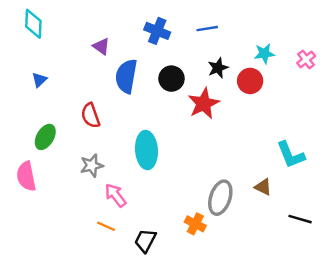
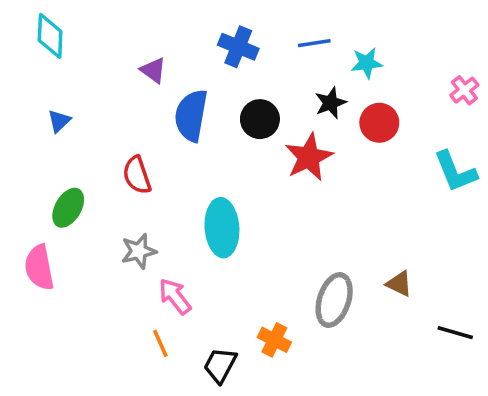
cyan star: (264, 54) -> (367, 63), moved
cyan L-shape: (291, 155) -> (455, 172), moved
orange cross: (195, 224) -> (274, 340), moved
orange line: (106, 226) -> (160, 343), turned 42

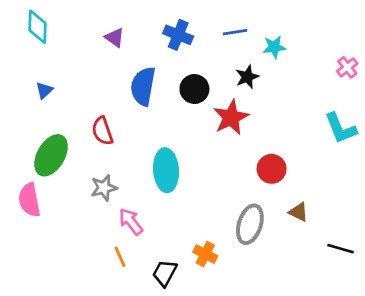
purple triangle: (153, 70) -> (115, 38), moved
red circle: (379, 123) -> (272, 169), moved
green ellipse: (68, 208) -> (51, 155), size x1.4

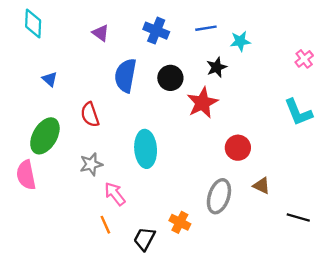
blue triangle: (44, 90) -> (50, 79), moved, turned -35

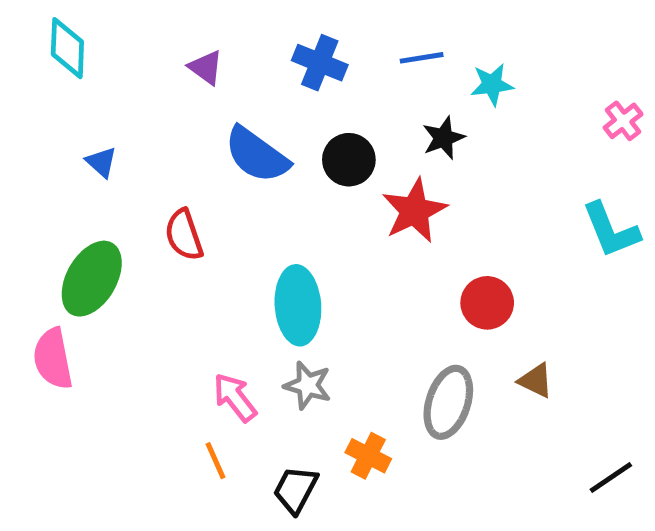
blue semicircle: (125, 76) -> (257, 155), turned -64
gray star: (91, 164) -> (308, 385), moved, turned 30
black line: (298, 218) -> (611, 478), moved, turned -50

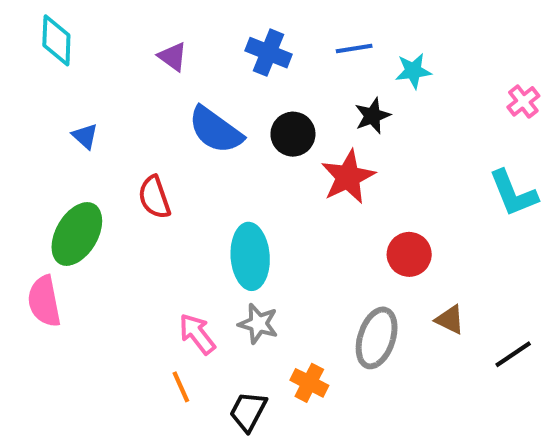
black line: (611, 478) -> (513, 354), moved

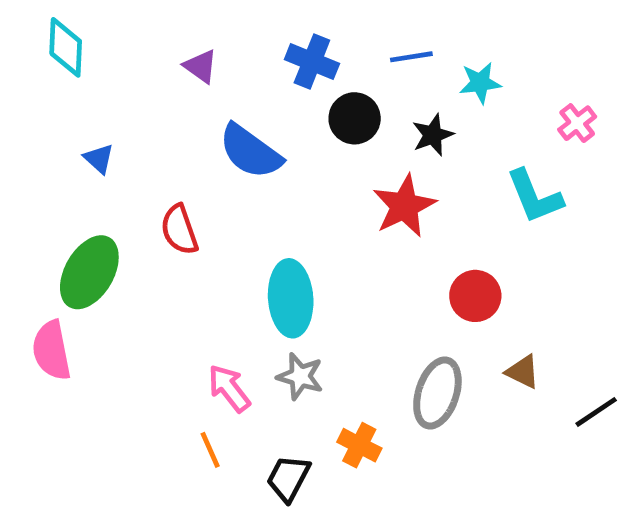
pink cross: (523, 101) -> (577, 123), moved
black circle: (293, 134) -> (355, 118), moved
cyan L-shape: (513, 193) -> (535, 196), moved

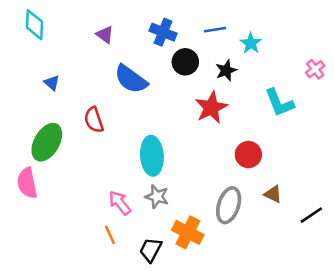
cyan star: (480, 83) -> (251, 43), turned -30
pink cross: (577, 123) -> (315, 69), moved
orange cross: (359, 445) -> (188, 232), size x1.4

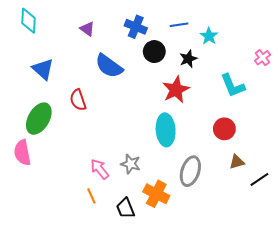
blue triangle: (52, 83) -> (43, 69), size x1.6
red circle: (248, 155) -> (224, 129), moved
cyan ellipse: (152, 156) -> (166, 130), moved
brown triangle: (273, 194) -> (237, 162), moved, turned -42
black trapezoid: (151, 250) -> (125, 208), turned -50

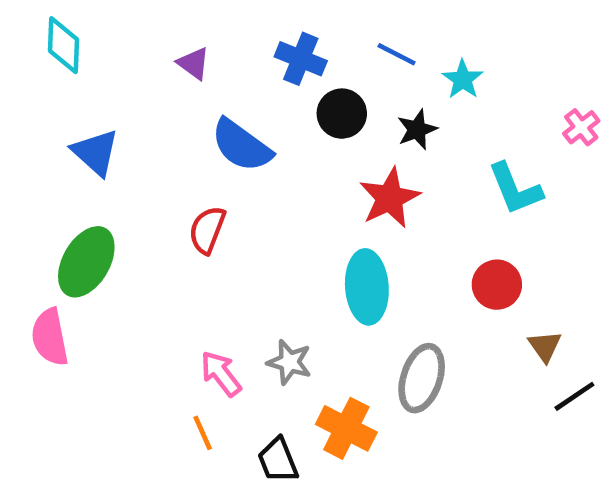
blue line: (179, 25) -> (397, 54), turned 36
red semicircle: (78, 100) -> (207, 230), moved, turned 40
brown triangle: (237, 162) -> (545, 346), moved, turned -49

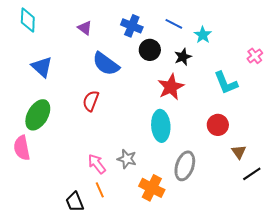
orange line: (203, 433) -> (100, 190), moved
black trapezoid: (278, 460) -> (75, 202), moved

